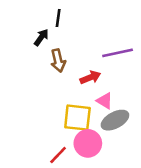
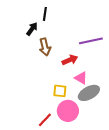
yellow square: (77, 118) -> (60, 91), size x0.6

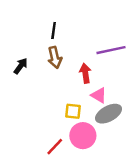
black line: (45, 14) -> (54, 31), moved
black arrow: (32, 29) -> (21, 66), moved
red arrow: (70, 60) -> (85, 73), turned -77

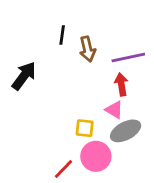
brown arrow: (55, 57) -> (87, 49), moved
black arrow: (21, 66) -> (24, 76), size x1.5
red arrow: (85, 73) -> (121, 84), moved

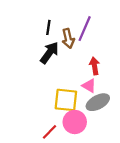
purple line: (128, 58) -> (85, 29), moved, turned -55
black arrow: (24, 76) -> (49, 53), moved
yellow square: (85, 128) -> (66, 100), size x1.6

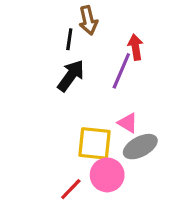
purple line: (85, 29) -> (121, 71), moved
brown arrow: (68, 38) -> (88, 20), moved
red arrow: (95, 66) -> (136, 47), moved

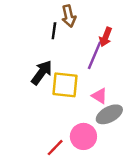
red arrow: (136, 47) -> (106, 37), turned -150
black arrow: (71, 76) -> (42, 73), moved
yellow square: (95, 143) -> (65, 85), moved

